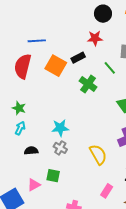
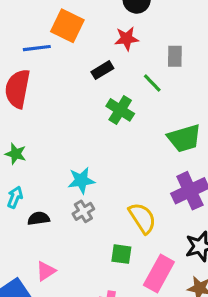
orange square: (56, 66) -> (67, 26), moved
cyan arrow: (20, 128) -> (15, 197), moved
gray cross: (60, 148) -> (83, 211), turned 32
green square: (53, 176) -> (121, 254), moved
pink rectangle: (107, 191) -> (159, 273), size x1.6

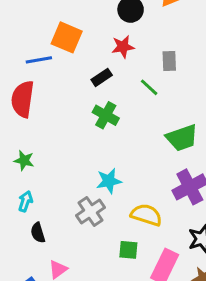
green cross: (120, 110) -> (106, 115), moved
cyan star: (81, 180) -> (109, 181), moved
gray cross: (83, 211) -> (91, 211), size x1.4
black semicircle: (39, 218) -> (38, 233), moved, turned -96
yellow semicircle: (142, 218) -> (146, 215), turned -36

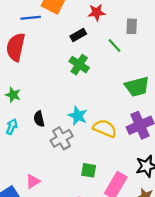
cyan star: (109, 181) -> (78, 116), turned 30
yellow semicircle: (146, 215) -> (105, 128), moved
black semicircle: (38, 233) -> (39, 119), moved

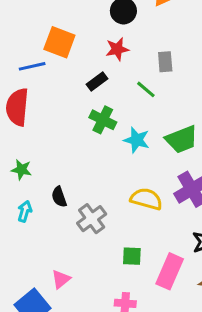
cyan star: (78, 116) -> (137, 140), moved

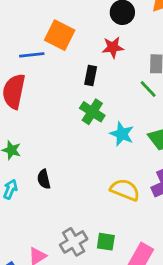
black rectangle: (97, 81) -> (91, 75), turned -48
green line: (146, 89) -> (148, 89), moved
gray cross: (92, 219) -> (74, 242), moved

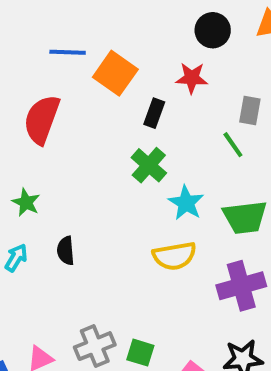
orange square: (60, 35) -> (115, 73), moved
blue line: (32, 55) -> (68, 52), moved
yellow semicircle: (125, 190) -> (174, 256), moved, turned 140

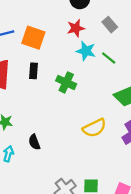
gray rectangle: (250, 111) -> (110, 25), moved, turned -35
black rectangle: (154, 113) -> (34, 71), moved
cyan star: (186, 203) -> (86, 51), moved

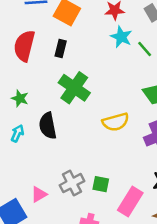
green cross: (66, 82) -> (74, 88), moved, size x1.4
black semicircle: (34, 142) -> (48, 126), size x1.5

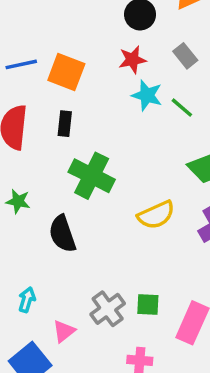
cyan arrow: (17, 133) -> (27, 300), moved

